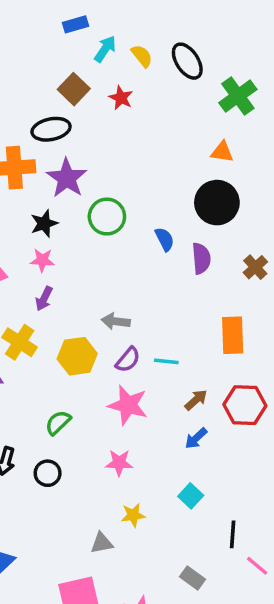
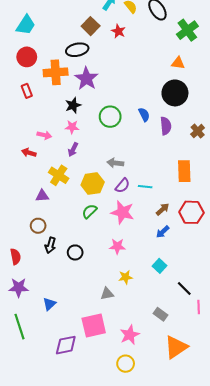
green circle: (107, 217) -> (110, 117), moved
green semicircle: (58, 423) -> (90, 211), moved
black line: (233, 534) -> (184, 288), turned -49
pink line: (257, 566) -> (199, 307), turned 48

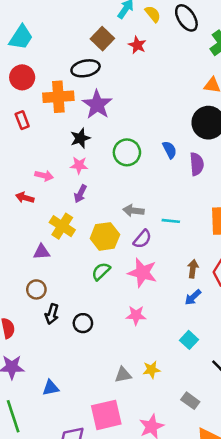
cyan line: (145, 187) -> (171, 221), moved
brown arrow: (163, 209) -> (193, 269), turned -40
yellow star: (126, 277) -> (151, 370), moved
blue triangle: (49, 304) -> (51, 388), turned 32

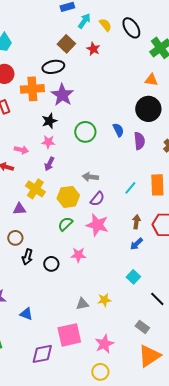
cyan line: (171, 221) -> (130, 188), moved, turned -56
pink star: (136, 315) -> (78, 255), moved
blue triangle: (51, 388) -> (26, 314), turned 32
gray rectangle: (190, 401) -> (142, 327), moved

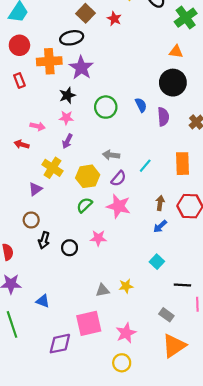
cyan line: (130, 188) -> (145, 166), moved
purple triangle: (19, 209) -> (35, 189), turned -32
black line: (157, 299) -> (182, 285), turned -42

